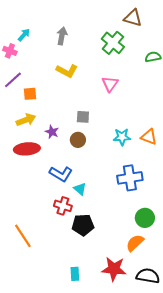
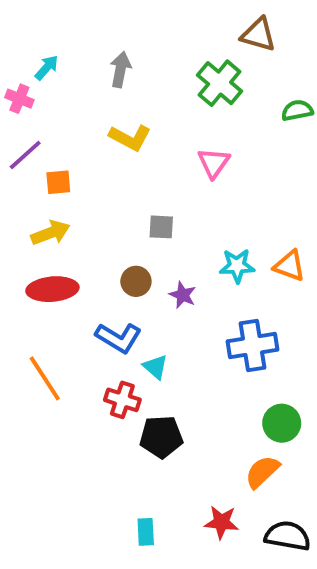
purple star: (52, 132) -> (183, 295), moved
brown circle: (78, 140) -> (136, 281), moved
orange line: (23, 236) -> (45, 378), moved
red star: (114, 269) -> (221, 522), size x0.7

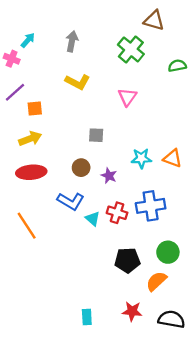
red cross: (122, 400) -> (117, 213), moved
black pentagon: (161, 437) -> (127, 260), moved

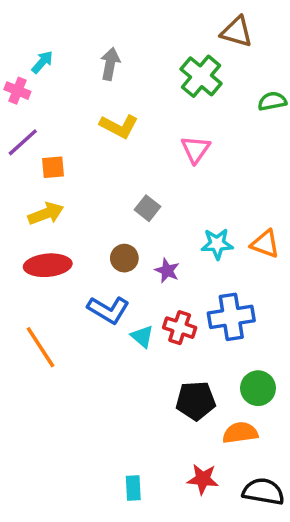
gray square: (96, 135) -> (148, 208), turned 35
orange semicircle: (156, 281) -> (240, 433), turned 35

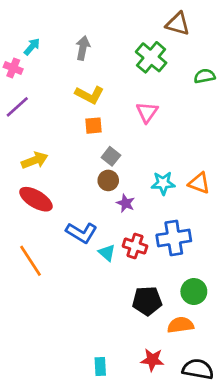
orange square: (53, 167) -> (93, 126), moved
brown circle: (124, 258) -> (108, 180), moved
red ellipse: (48, 265) -> (36, 199), turned 36

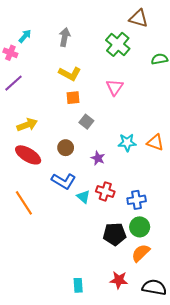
brown circle: (108, 180) -> (66, 148), moved
blue cross: (174, 238) -> (137, 200), moved, size x0.7
green circle: (194, 292) -> (140, 227), moved
orange semicircle: (180, 325) -> (141, 253), turned -36

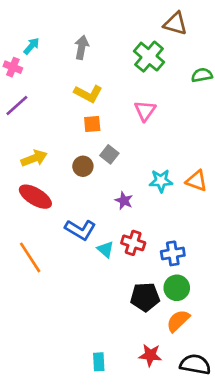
brown circle: (66, 148) -> (83, 166), moved

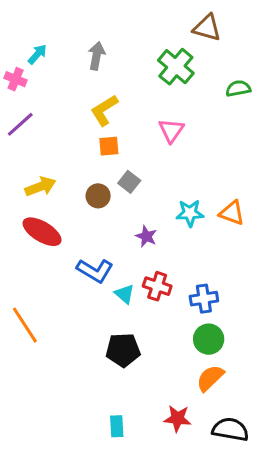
yellow L-shape: (88, 94) -> (104, 110), turned 120
orange line: (30, 257) -> (25, 325), moved
black pentagon: (145, 297) -> (123, 350), moved

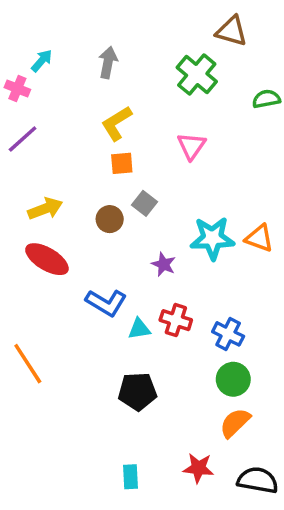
cyan star: (190, 213) -> (212, 238), size x1.4
cyan triangle: (125, 294) -> (139, 329), turned -50
blue cross: (204, 299) -> (228, 334), turned 36

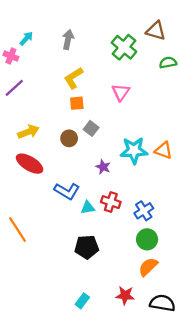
brown triangle: (232, 31) -> (156, 31), moved
blue cross: (228, 334) -> (144, 211), turned 30
cyan rectangle: (131, 477) -> (82, 301), turned 40

